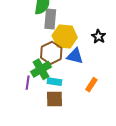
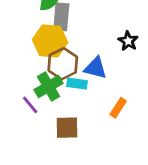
yellow hexagon: (65, 36) -> (50, 41), moved
cyan rectangle: (54, 82) -> (77, 84), moved
purple line: (28, 83) -> (30, 105), turned -48

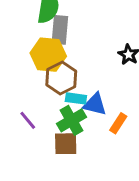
blue triangle: (95, 68) -> (95, 104), moved
green cross: (49, 86) -> (72, 120), moved

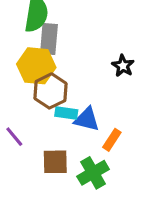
green cross: (72, 120) -> (93, 173), moved

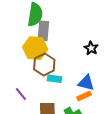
blue triangle: (87, 119) -> (86, 83), moved
orange rectangle: (112, 140) -> (84, 96), turned 32

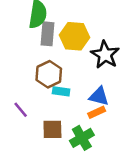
yellow hexagon: (35, 48) -> (74, 36), moved
black star: (91, 48) -> (105, 55), size x1.6

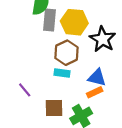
brown hexagon: (49, 74) -> (66, 53), moved

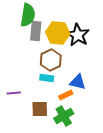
black star: (103, 39) -> (78, 35), moved
purple line: (25, 90) -> (14, 93), turned -56
orange rectangle: (95, 92) -> (66, 95), moved

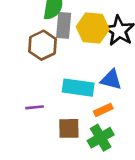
brown hexagon: (51, 60) -> (42, 45), moved
cyan rectangle: (47, 78) -> (78, 88), size x1.6
blue triangle: (78, 82) -> (111, 80), moved

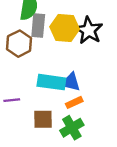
blue triangle: (111, 80) -> (71, 82), moved

